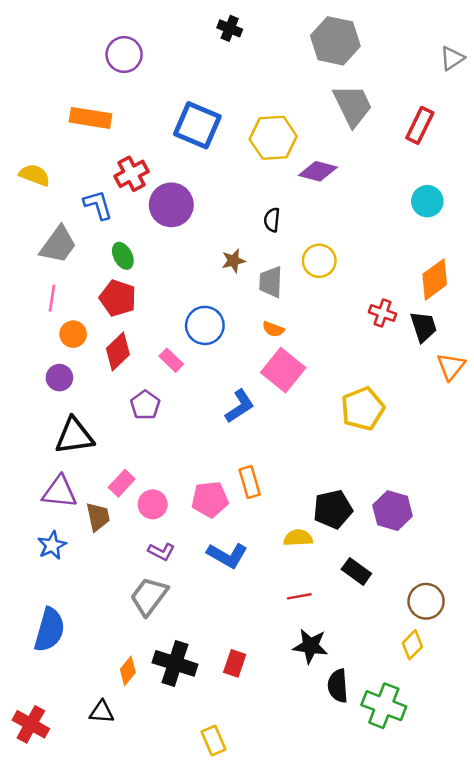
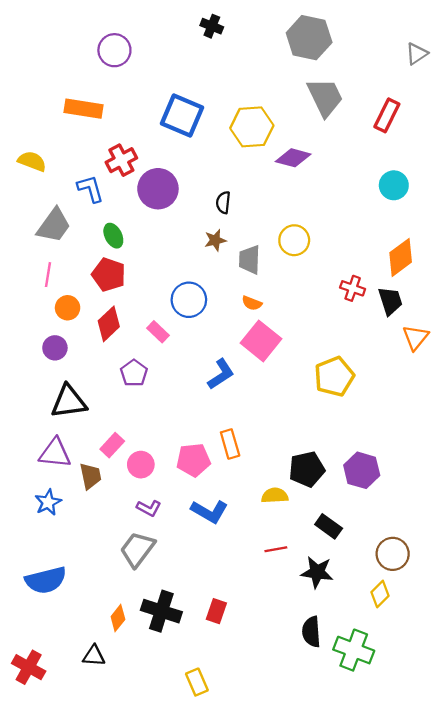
black semicircle: (272, 220) -> (223, 202), moved
blue semicircle: (50, 630) -> (46, 580), turned 60
black star: (310, 646) -> (317, 572), moved

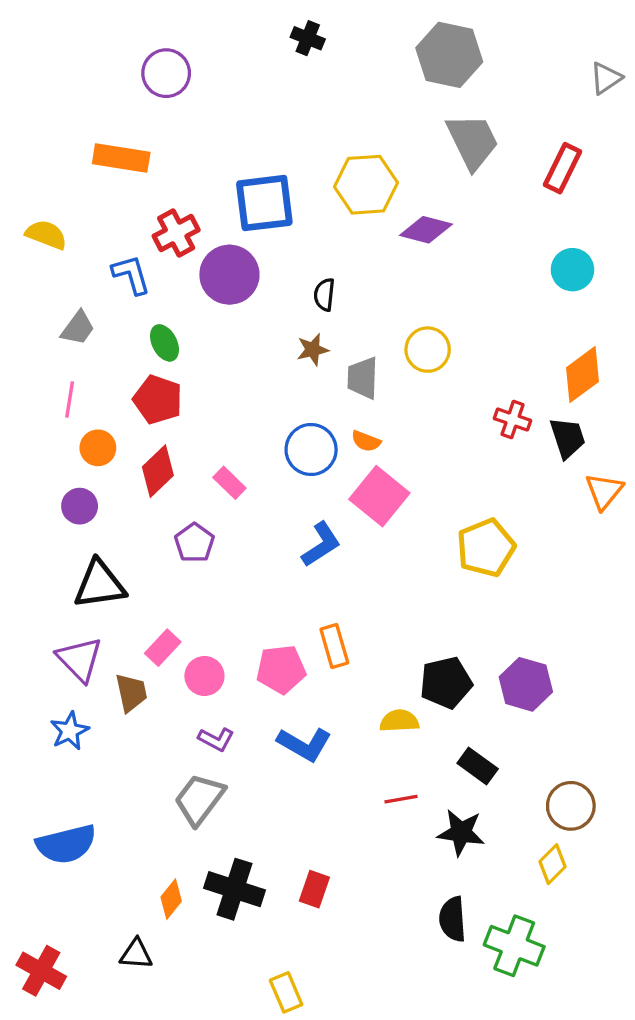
blue square: (182, 115) -> (264, 203), moved, turned -30
gray trapezoid: (54, 225) -> (78, 328), size x0.7
blue circle: (189, 300) -> (311, 449), moved
purple triangle: (55, 453) -> (80, 659), turned 40

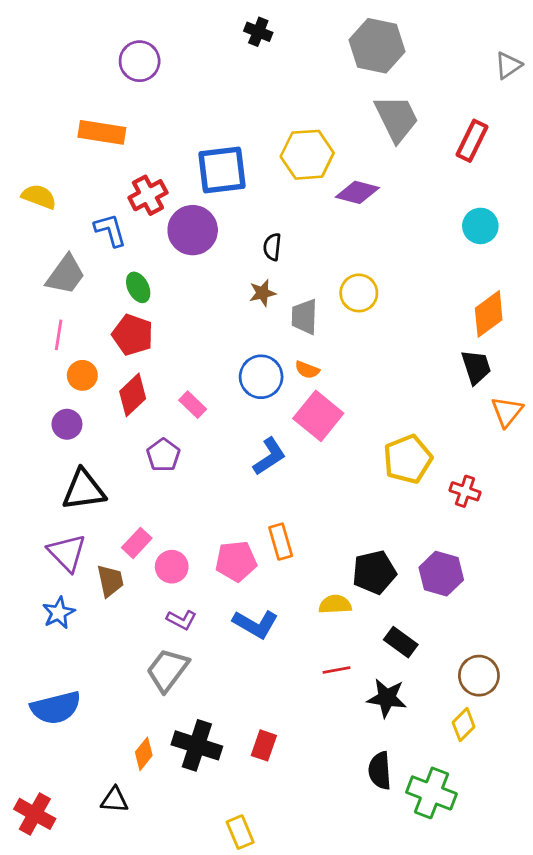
gray trapezoid: (78, 328) -> (66, 275), size x1.4
red cross: (513, 420) -> (465, 491), moved

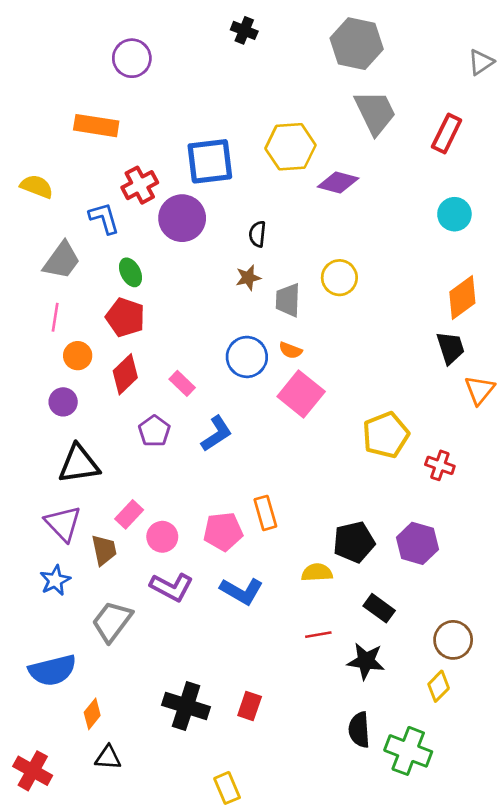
blue L-shape: (269, 456) -> (216, 434), moved
purple L-shape: (181, 620) -> (172, 587), size x1.5
gray trapezoid: (168, 670) -> (112, 621), moved
orange diamond: (144, 754) -> (92, 714), moved

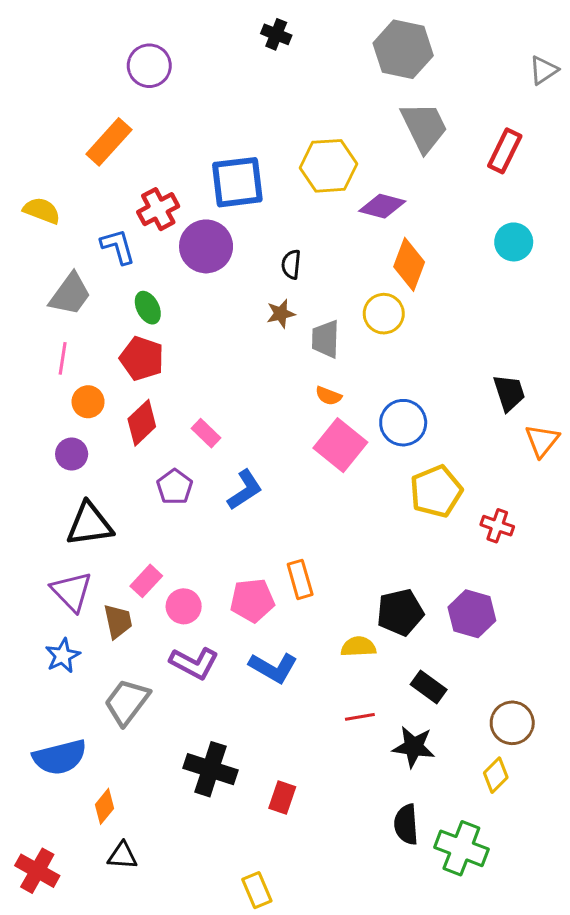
orange rectangle: (96, 126) -> (109, 142), turned -57
orange diamond: (462, 297) -> (409, 264), moved, turned -33
blue circle: (247, 357) -> (403, 423), moved
black cross: (186, 706) -> (211, 769), moved

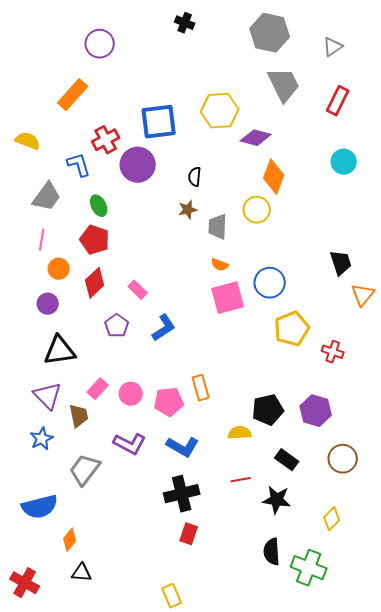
gray triangle: (544, 70) -> (333, 47), moved
pink square: (340, 445) -> (228, 298), turned 36
pink circle: (184, 606) -> (131, 394), moved
brown circle: (512, 723) -> (343, 459), moved
black cross: (211, 769) -> (182, 494), moved, turned -32

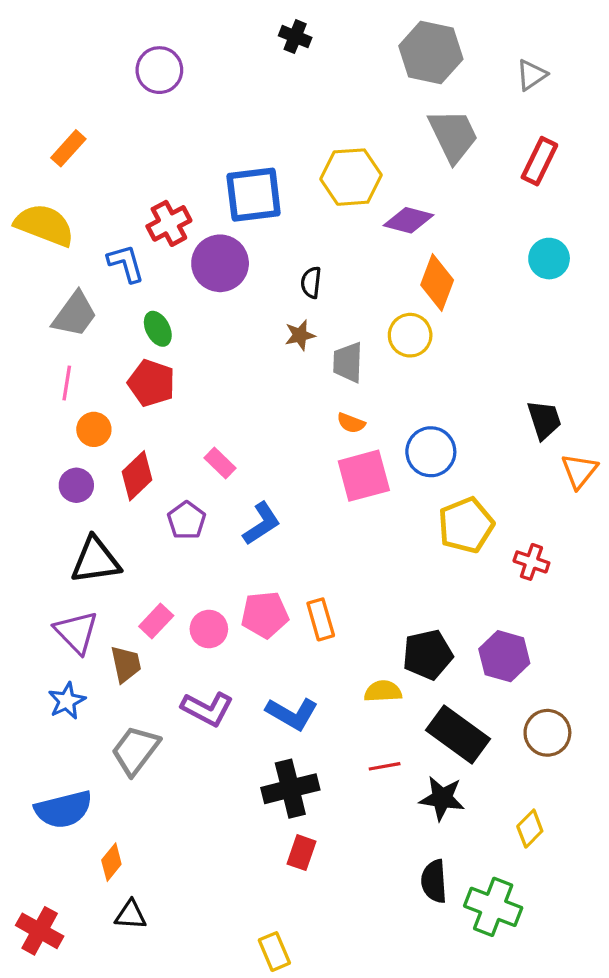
orange rectangle: (73, 95) -> (68, 148), moved, size x0.7
yellow semicircle: (28, 141) -> (44, 225), size x1.5
red diamond: (95, 283) -> (137, 476), moved
pink pentagon: (169, 402) -> (265, 615), moved
black rectangle: (287, 460) -> (458, 734), size x1.6

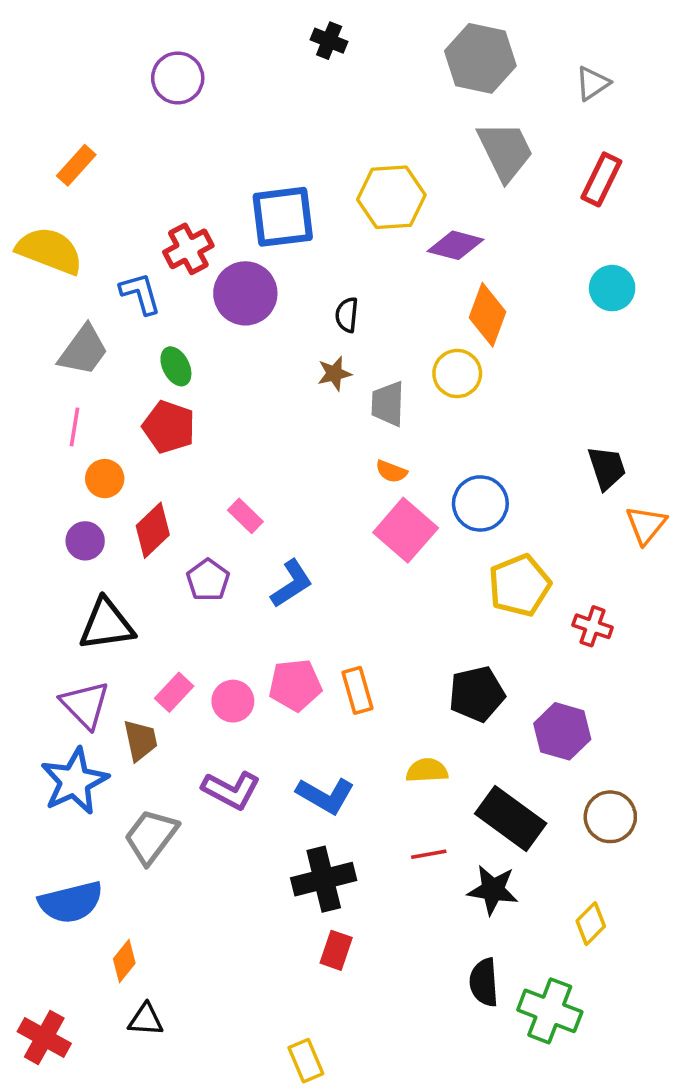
pink square: (364, 476) -> (406, 530), turned -34
black pentagon: (428, 655) -> (477, 694), moved
blue star: (67, 701) -> (74, 781), size x1.6

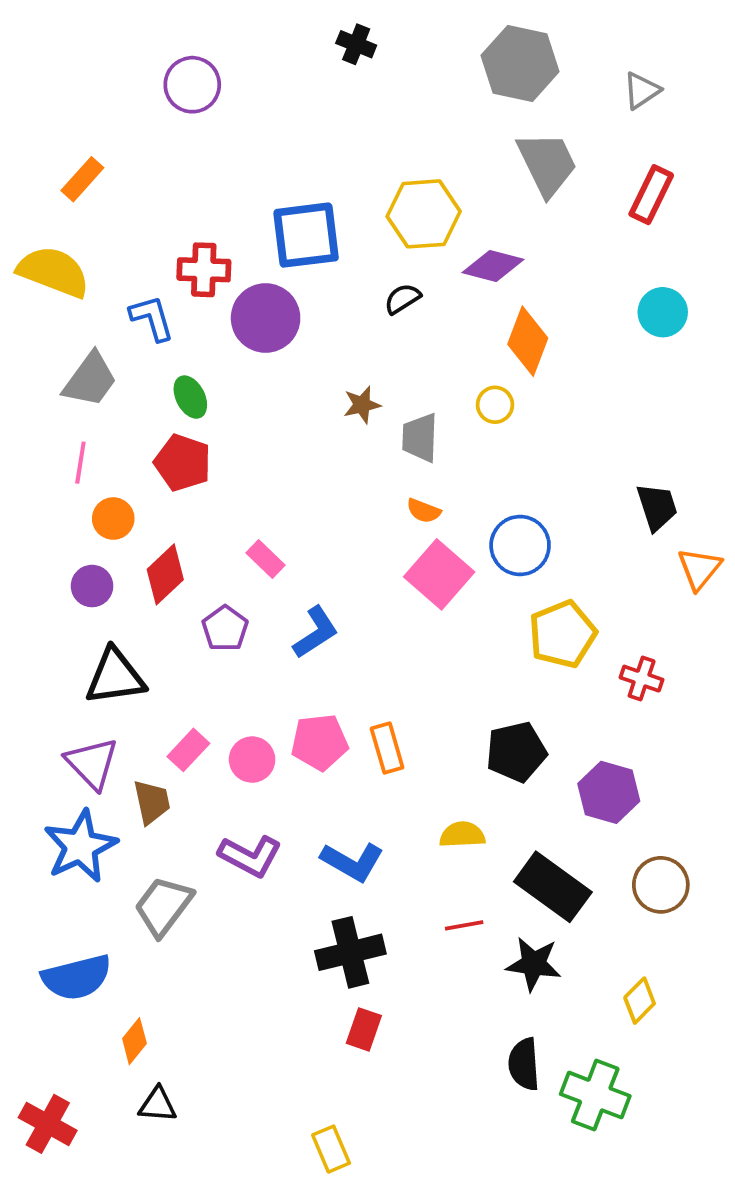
red cross: (188, 249) -> (204, 270), turned 30
black semicircle: (347, 315) -> (402, 299), moved, turned 52
yellow circle: (457, 374) -> (495, 405), size x0.7

